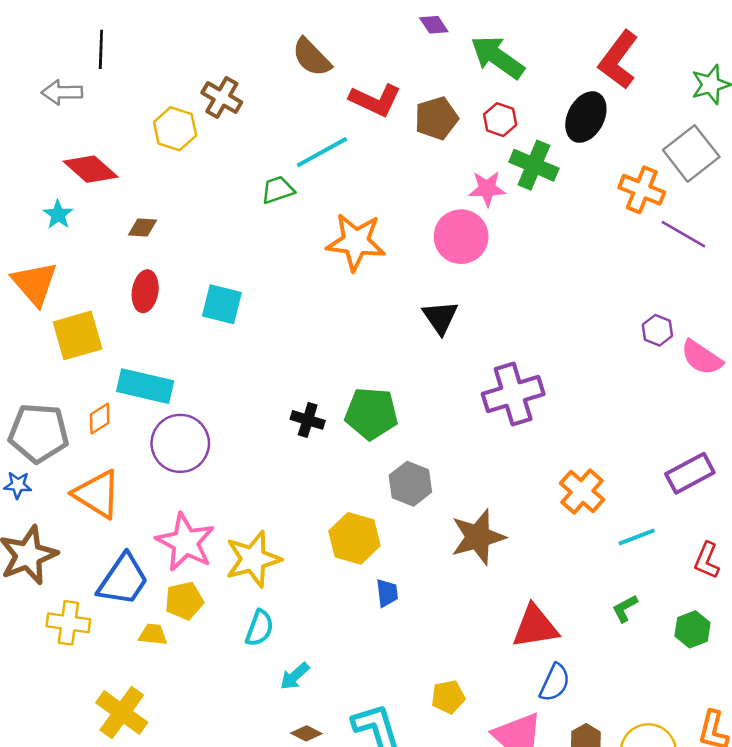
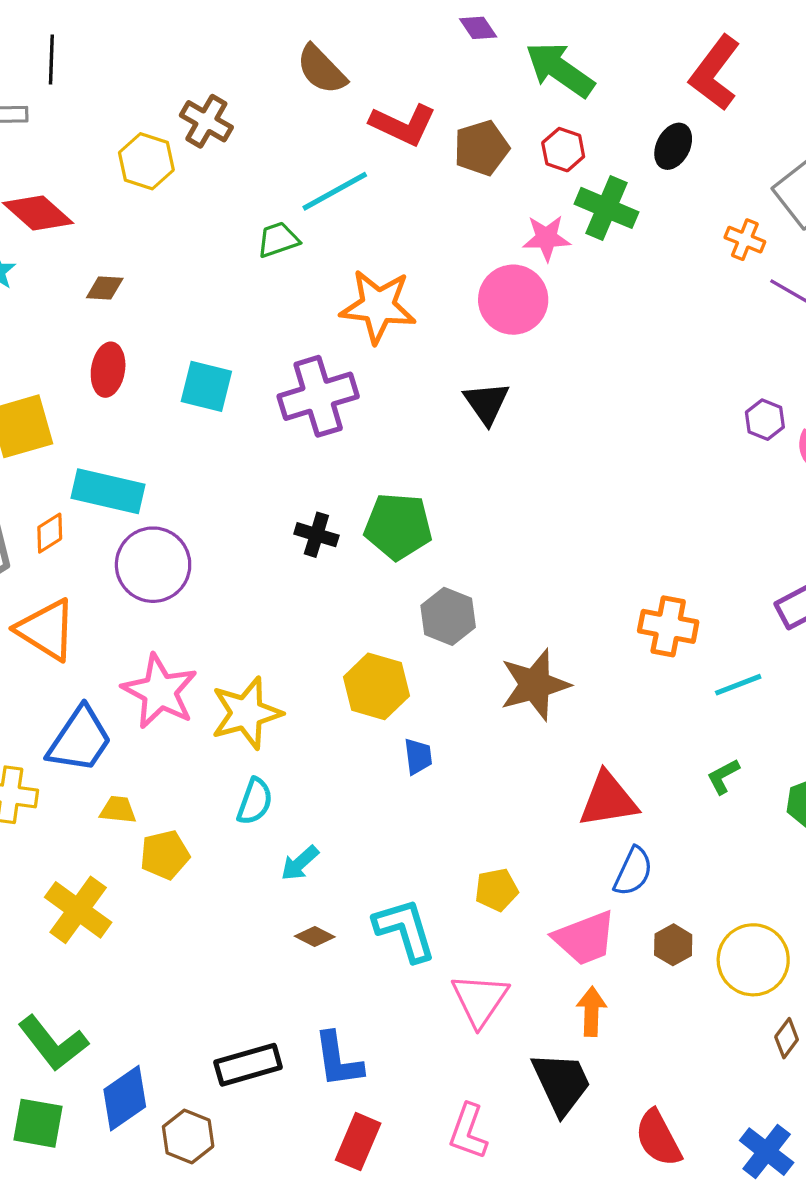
black ellipse: (586, 117) -> (673, 146), size x0.7
orange cross: (642, 190) -> (745, 240), size x0.7
purple cross: (513, 394) -> (318, 396), moved
orange cross: (582, 491) -> (668, 626), turned -30
yellow pentagon: (184, 601) -> (165, 855), moved

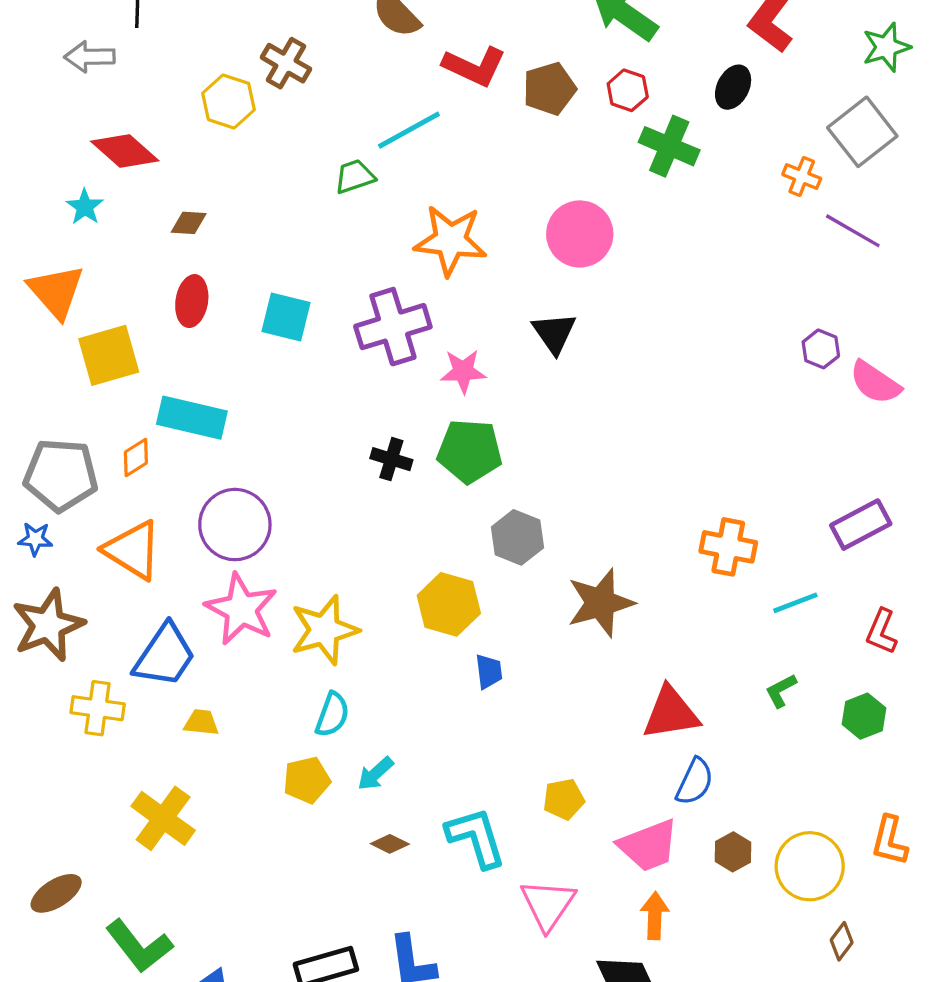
pink star: (546, 238) -> (463, 371), moved
purple circle: (153, 565) -> (235, 525), moved
yellow pentagon: (165, 855) -> (307, 780), moved

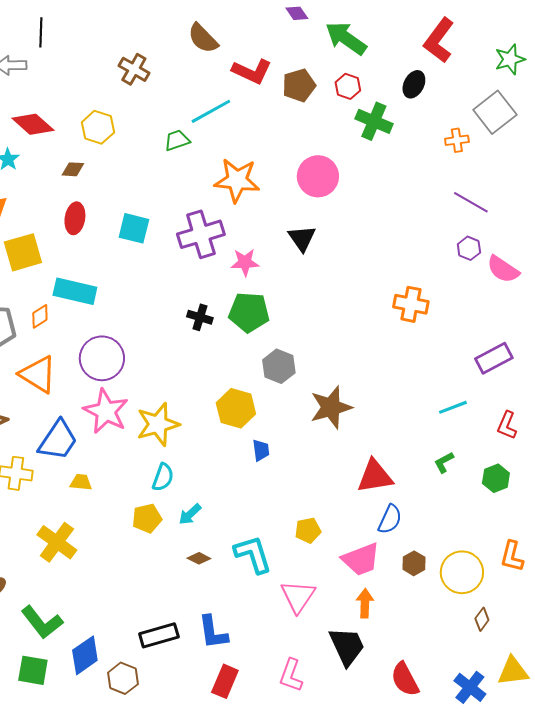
yellow hexagon: (229, 101) -> (98, 127), moved
orange cross: (802, 177) -> (457, 140), turned -30
purple line: (853, 231) -> (471, 202), moved
orange cross: (728, 547) -> (411, 304), moved

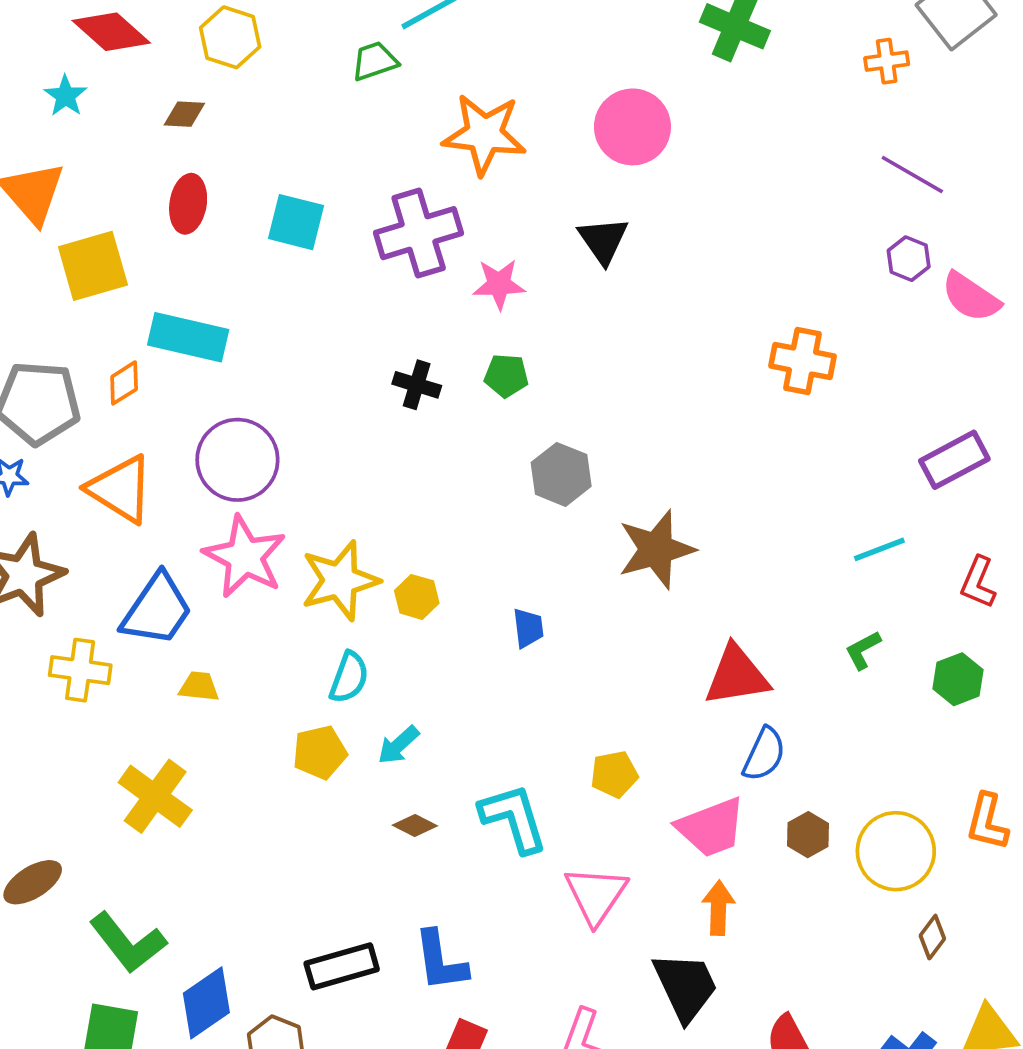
green pentagon: (249, 312) -> (506, 376), size x0.6
yellow hexagon: (236, 408) -> (417, 597), moved, size x0.6

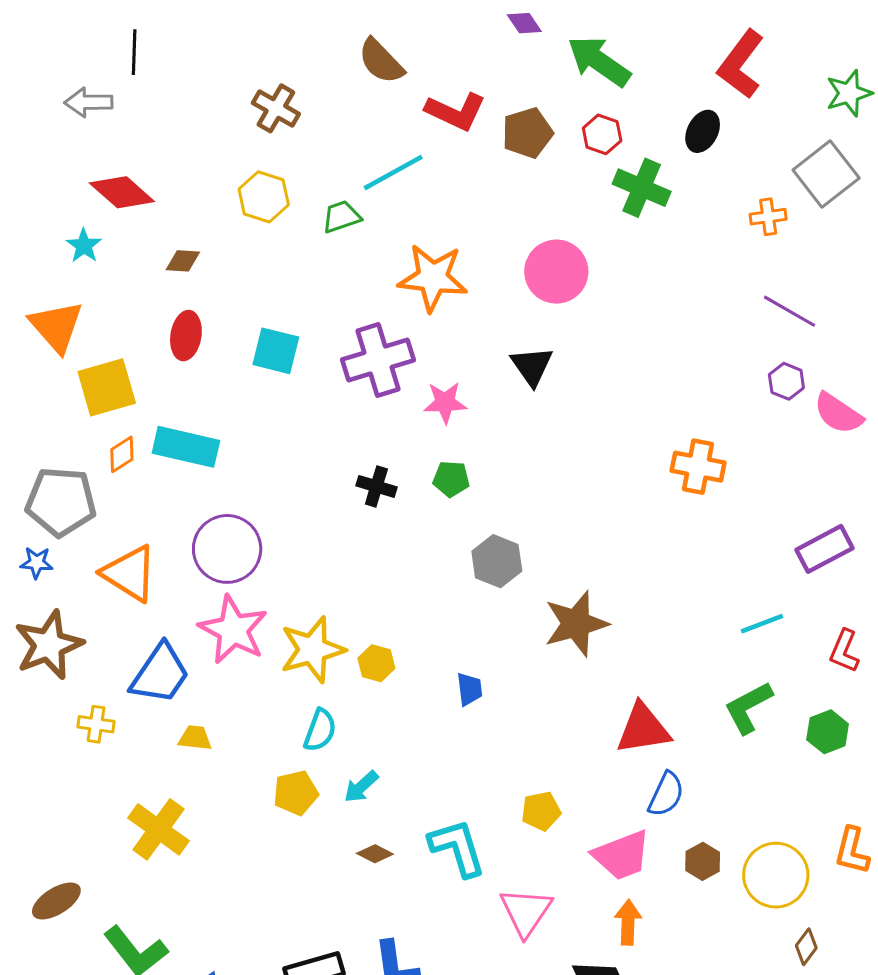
yellow hexagon: (230, 37) -> (264, 197), moved
orange diamond: (124, 383) -> (122, 454), moved
green L-shape: (863, 650) -> (748, 707), size x1.6
yellow cross: (80, 670) -> (96, 724), size x0.7

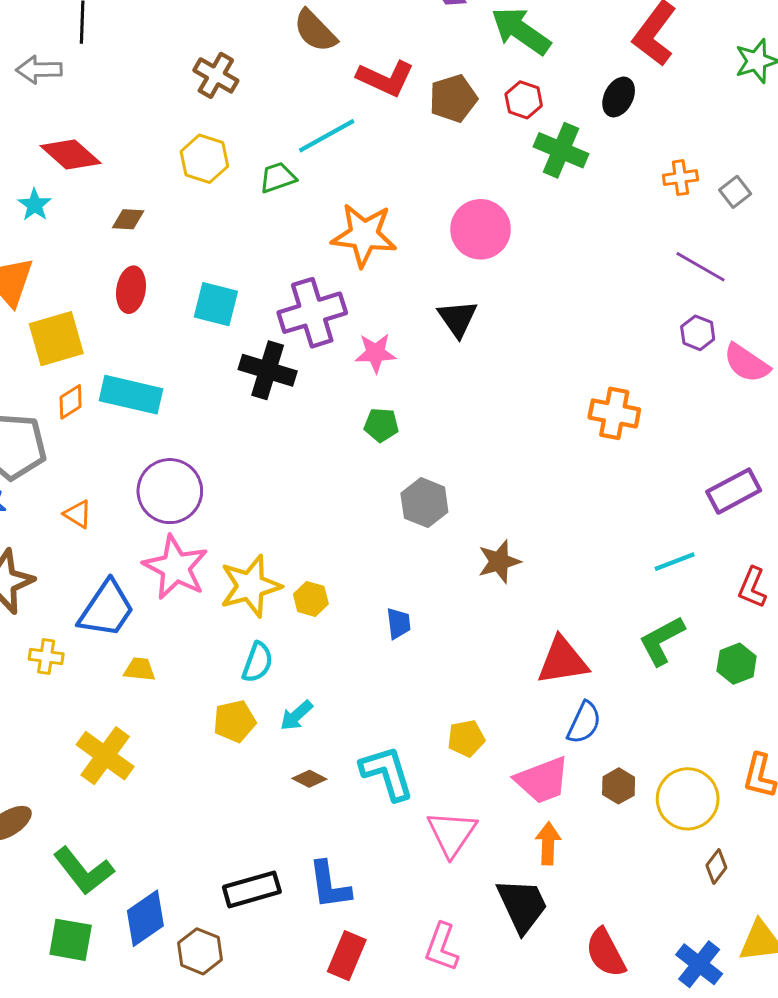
gray square: (826, 174) -> (735, 192), moved, size x0.5
black cross: (376, 486) -> (268, 370), moved, size x1.5
orange triangle: (130, 573) -> (78, 514), size x0.5
brown star: (576, 624) -> (499, 562), size x0.7

